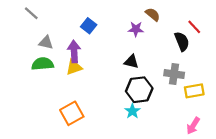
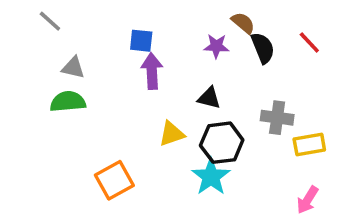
blue square: (89, 26) -> (141, 41), turned -32
black semicircle: (182, 41) -> (263, 48), moved
purple arrow: (74, 52) -> (152, 71), moved
yellow triangle: (74, 67) -> (172, 134), moved
cyan star: (132, 111) -> (211, 177), size x1.5

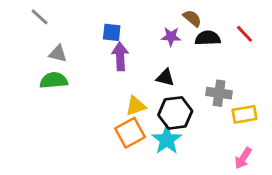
black semicircle: (263, 48) -> (208, 38), turned -70
orange square: (114, 180) -> (130, 133), moved

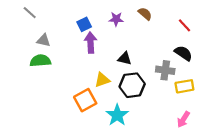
blue square: (112, 32) -> (84, 24), turned -32
purple star: (171, 37) -> (116, 19), moved
black semicircle: (208, 38) -> (183, 53), moved, turned 36
orange square: (130, 133) -> (85, 100), moved
cyan star: (167, 140) -> (117, 115), moved

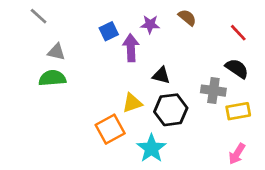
purple arrow: (91, 43) -> (131, 48), moved

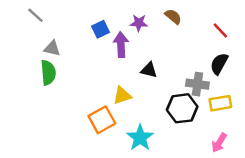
black semicircle: (237, 68) -> (219, 64), turned -95
green semicircle: (52, 78) -> (48, 73), turned 90
black hexagon: (171, 110) -> (182, 108), moved

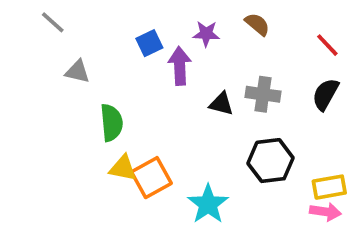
green semicircle: (48, 73) -> (112, 123), moved
gray cross: (197, 84) -> (263, 94), moved
yellow triangle: (122, 96) -> (123, 168), moved, turned 30
yellow rectangle: (220, 103) -> (329, 187), moved
pink arrow: (219, 143) -> (325, 212), turned -114

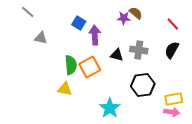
purple star: (206, 34) -> (124, 18), moved
blue square: (149, 43) -> (79, 23), turned -32
green semicircle: (112, 123) -> (71, 65), moved
orange square: (151, 178) -> (90, 67), moved

